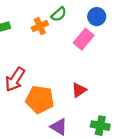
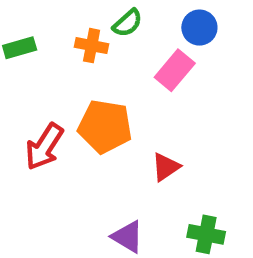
orange cross: (40, 26) -> (92, 46), turned 35
orange pentagon: (40, 100) -> (105, 126), moved

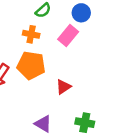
orange cross: (92, 46) -> (31, 34), moved

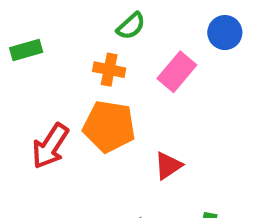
blue circle: (81, 13) -> (225, 33), moved

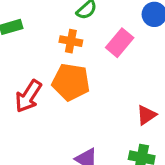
red triangle: (168, 166) -> (146, 115), moved

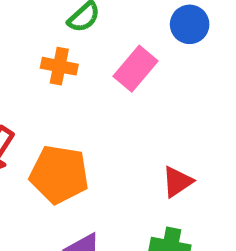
orange pentagon: (71, 82) -> (59, 174), moved

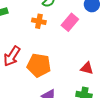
red triangle: (177, 182) -> (87, 68), turned 48

